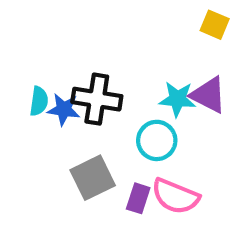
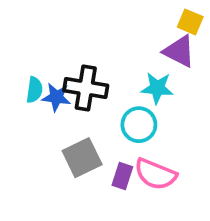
purple triangle: (208, 95) -> (179, 51), moved

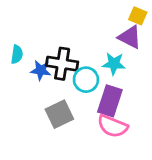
cyan semicircle: (34, 90) -> (17, 54), moved
cyan circle: (139, 125) -> (86, 80), moved
purple rectangle: (122, 176) -> (110, 101), moved, size x1.6

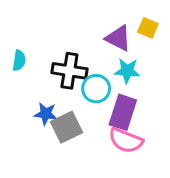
yellow square: (138, 16) -> (148, 28), moved
purple triangle: (130, 37) -> (118, 38), moved
blue star: (41, 70) -> (46, 114), moved

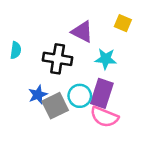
purple triangle: (118, 38) -> (82, 32), moved
cyan circle: (96, 89) -> (80, 96), moved
blue star: (46, 114) -> (38, 95), turned -30

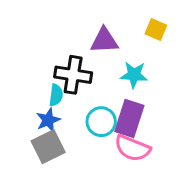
purple triangle: (82, 32) -> (104, 40), turned -30
cyan semicircle: (16, 50) -> (56, 95), moved
gray square: (55, 106) -> (48, 147), moved

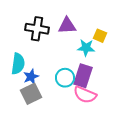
yellow square: (156, 30) -> (100, 36), moved
black cross: (73, 75) -> (37, 29), moved
cyan semicircle: (56, 95) -> (18, 64), moved, size x1.5

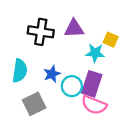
blue star: (31, 77) -> (52, 74), moved

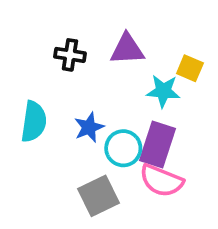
black cross: (41, 32) -> (70, 55), size x0.7
gray square: (34, 104) -> (99, 196), moved

